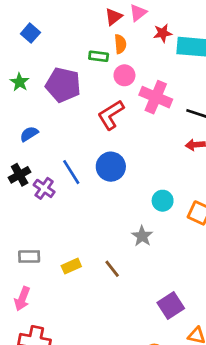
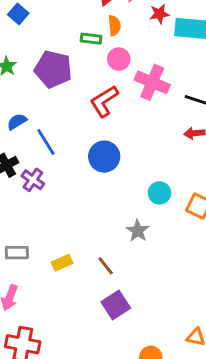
blue line: (71, 172) -> (46, 142), moved
purple square: (171, 306) -> (116, 305), moved

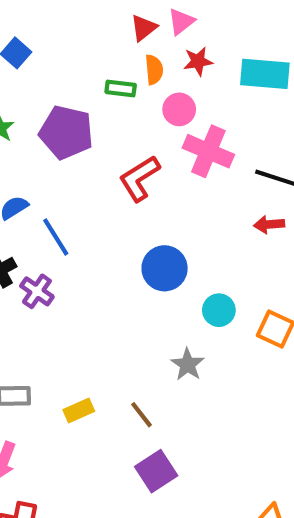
red star: (159, 14) -> (198, 61), moved
pink circle: (119, 59) -> (179, 109), moved
blue circle: (104, 157) -> (165, 268), moved

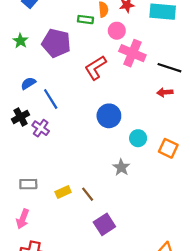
brown line: (141, 415) -> (88, 194), moved

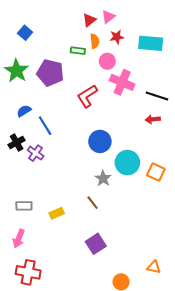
green star: (20, 41) -> (17, 71), size x1.6
cyan circle: (138, 138) -> (127, 163), size x1.5
gray star: (121, 167) -> (103, 178), moved
brown line: (88, 194) -> (93, 203), moved

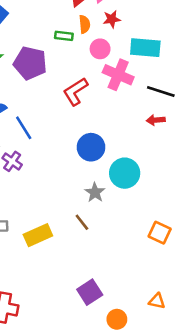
cyan rectangle: (151, 43) -> (145, 48), moved
orange square: (156, 172) -> (160, 233), moved
yellow rectangle: (57, 213) -> (38, 235), size x1.5
purple square: (96, 244) -> (90, 292), moved

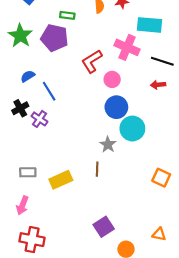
green rectangle: (64, 36) -> (67, 15), moved
pink circle: (100, 49) -> (112, 79), moved
blue circle: (91, 147) -> (116, 107), moved
brown line: (82, 222) -> (97, 169), turned 40

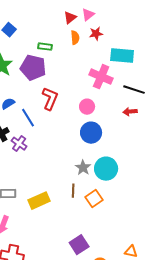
red L-shape: (92, 61) -> (50, 99), moved, turned 145
cyan circle: (132, 129) -> (106, 169), moved
orange square: (161, 178) -> (94, 199), moved, turned 30

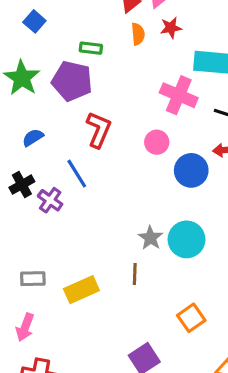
blue line: (28, 118) -> (77, 174), moved
blue circle: (91, 133) -> (191, 170), moved
orange square: (94, 199) -> (191, 318), moved

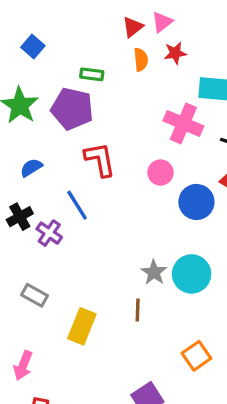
red L-shape: (99, 130) -> (100, 159), turned -33
gray rectangle: (33, 279) -> (34, 295), moved, turned 30
yellow rectangle: (81, 290) -> (82, 326), turned -44

